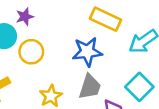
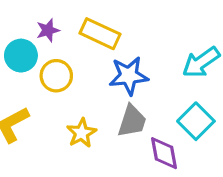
yellow rectangle: (105, 19) -> (100, 34), moved

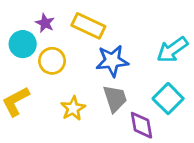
purple star: (48, 30) -> (45, 23), turned -30
gray trapezoid: (132, 121) -> (115, 99), turned -36

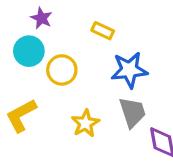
purple star: (45, 23) -> (41, 18), moved
yellow rectangle: (88, 26) -> (103, 31), size x0.6

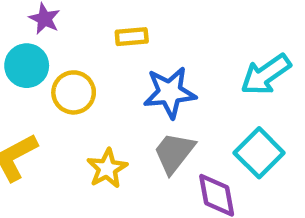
yellow rectangle: (103, 31) -> (132, 37), turned -30
gray trapezoid: (132, 112) -> (174, 153), turned -124

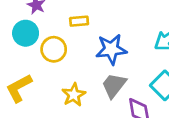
yellow rectangle: (132, 37) -> (79, 21), moved

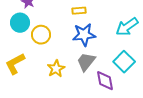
yellow rectangle: (79, 21) -> (79, 11), moved

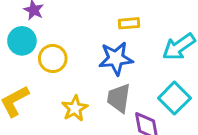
yellow rectangle: (79, 11) -> (129, 23), moved
gray trapezoid: (86, 62) -> (119, 98), turned -30

